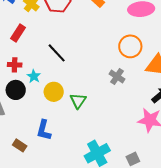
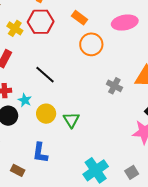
orange circle: (130, 46) -> (91, 44), moved
gray cross: (117, 77) -> (114, 86), moved

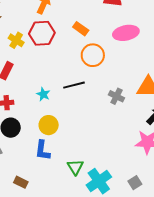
black line: (45, 75) -> (74, 85), moved, turned -55
cyan star: (25, 100) -> (43, 94), moved
green triangle: (71, 120) -> (75, 167), moved
blue L-shape: (40, 153) -> (43, 150), moved

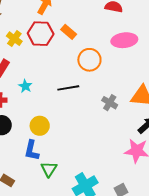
orange rectangle: (81, 29) -> (69, 32), moved
cyan star: (43, 94) -> (25, 86), moved
green triangle: (75, 167) -> (49, 169), moved

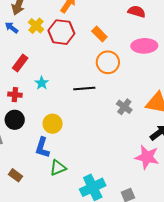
orange rectangle: (69, 32) -> (99, 34), moved
yellow cross: (14, 39) -> (36, 26), moved
green triangle: (49, 169) -> (58, 168), turned 30

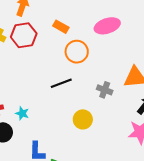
cyan star: (42, 83) -> (22, 113), moved
yellow circle: (53, 124) -> (83, 119), moved

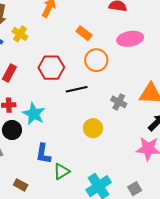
red hexagon: (24, 35) -> (51, 68), moved
cyan star: (22, 113) -> (34, 114), size x1.6

